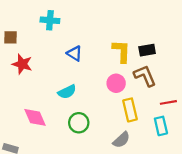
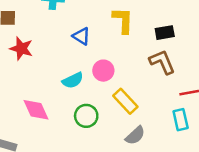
yellow L-shape: (121, 51) -> (123, 20), moved
pink circle: (116, 83) -> (103, 71), moved
yellow rectangle: (130, 110) -> (125, 101), moved, turned -30

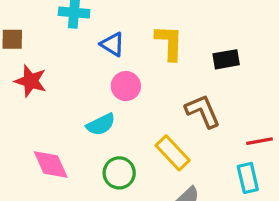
blue triangle: (81, 36) -> (112, 44), moved
brown L-shape: (162, 62) -> (203, 111), moved
pink circle: (103, 71) -> (126, 86), moved

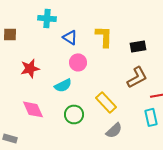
red star: (31, 81) -> (30, 68), moved, turned -30
brown L-shape: (203, 111) -> (137, 77), moved, turned 85

